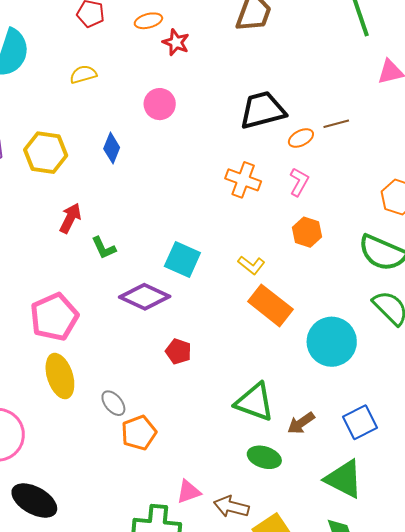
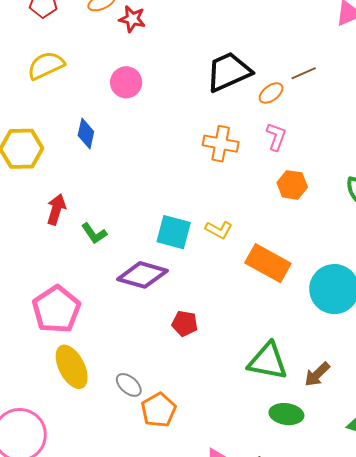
yellow semicircle: (83, 74) -> (46, 65), size x1.4
yellow L-shape: (251, 265) -> (219, 230), moved

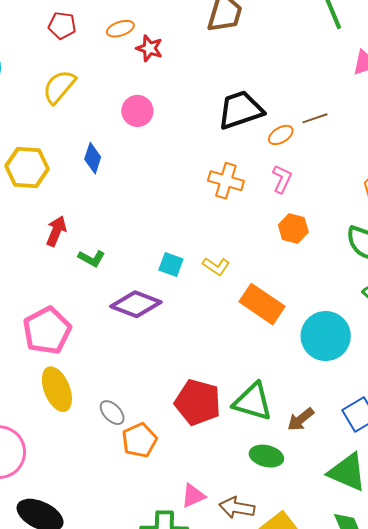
yellow semicircle: (46, 65) -> (59, 87), turned -30
cyan square: (174, 232) -> (171, 264), size x0.7
green L-shape: (94, 233) -> (92, 258), turned -32
red pentagon: (185, 323) -> (198, 402), moved, size x1.8

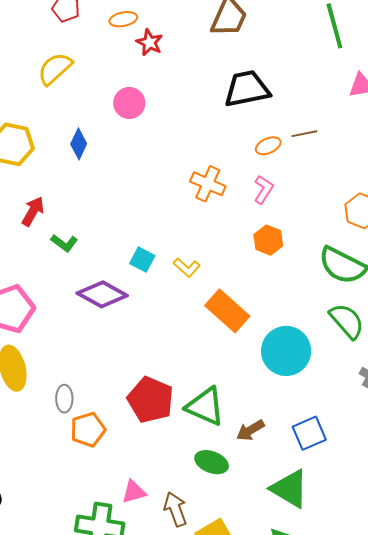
black trapezoid: (240, 110) -> (247, 89), moved
gray ellipse: (112, 413) -> (64, 399), turned 36
brown arrow: (237, 508) -> (175, 509), turned 52

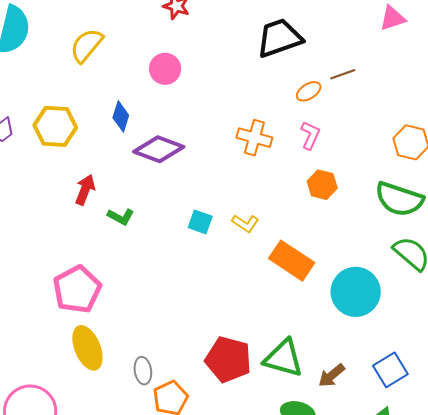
purple diamond: (102, 294) -> (159, 149), moved

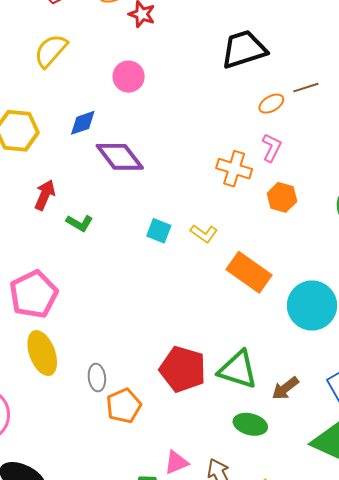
blue diamond: (121, 116) -> (83, 123), turned 52
orange cross: (254, 138) -> (234, 169), moved
purple diamond: (159, 149) -> (120, 157), turned 30

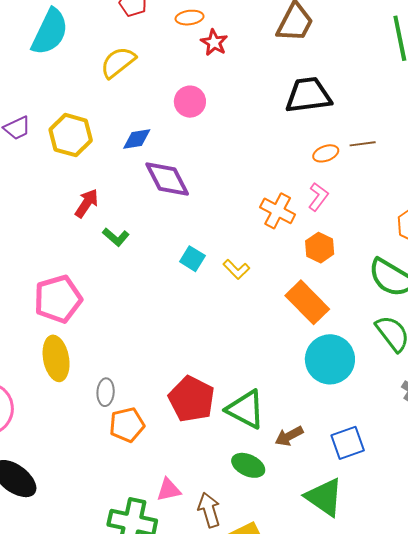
orange rectangle: (249, 272) -> (307, 302), moved

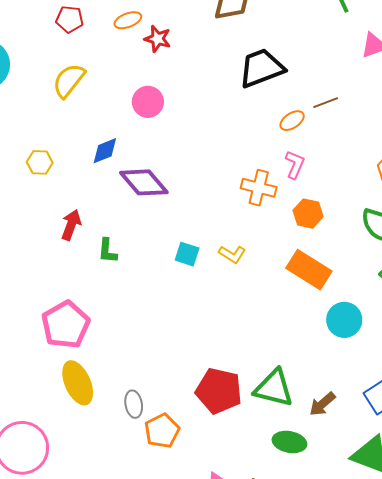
yellow hexagon: (71, 135) -> (40, 162), size x0.6
green L-shape: (116, 237) -> (107, 251), turned 68
cyan circle: (330, 359) -> (344, 320), size x0.7

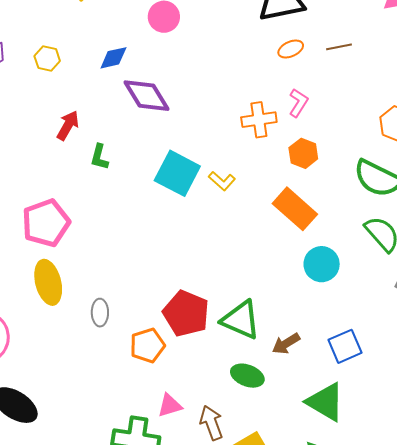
orange ellipse: (292, 121) -> (291, 49), moved
orange cross: (259, 188) -> (259, 120), turned -32
cyan square: (187, 254) -> (177, 173), size x1.8
orange pentagon: (162, 431) -> (147, 345), moved

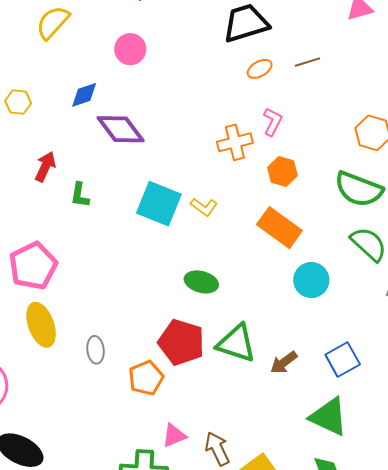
green ellipse: (247, 376) -> (201, 282), moved

